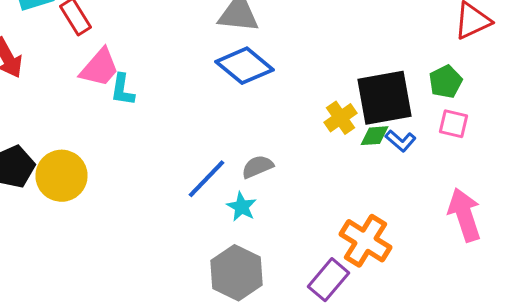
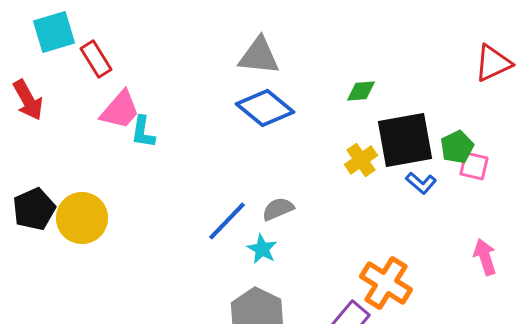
green pentagon: (446, 82) -> (457, 147), moved
green diamond: (374, 136) -> (361, 91), moved
pink arrow: (464, 215) -> (485, 257), size x0.7

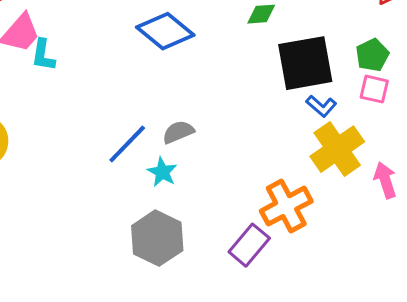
green pentagon: (457, 147) -> (372, 55), moved
yellow cross: (361, 160) -> (337, 149), moved, size x1.6
orange cross: (386, 283) -> (286, 206), turned 30

